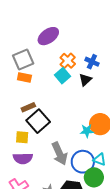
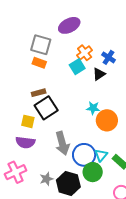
gray square: (23, 60) -> (41, 45), turned 30
cyan star: (87, 131) -> (93, 108), moved
cyan triangle: (100, 159) -> (101, 155), turned 40

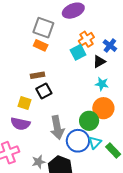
black square: (46, 108) -> (44, 91), size x0.7
cyan star: (93, 108) -> (102, 84), moved
green circle: (93, 172) -> (89, 121), moved

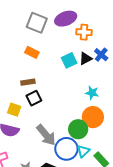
gray square: (43, 28) -> (37, 23), moved
orange cross: (86, 39) -> (84, 32), moved, turned 35
black triangle: (99, 62) -> (86, 59), moved
gray arrow: (57, 128) -> (46, 135), turned -30

